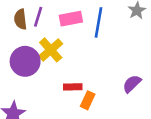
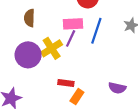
purple line: (38, 17) -> (71, 38), moved
purple semicircle: (132, 84) -> (117, 88), turned -132

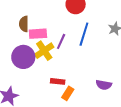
pink rectangle: (73, 24) -> (38, 34), moved

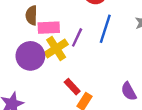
red rectangle: (58, 81) -> (72, 87), turned 40
purple semicircle: (104, 85) -> (129, 91), turned 49

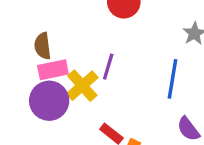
pink rectangle: (49, 28) -> (53, 70), moved
blue line: (105, 29) -> (172, 79), moved

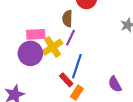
brown semicircle: (43, 46) -> (67, 19), moved
blue line: (172, 79) -> (77, 66), moved

